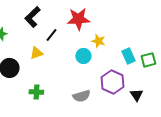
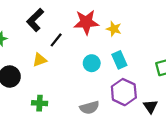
yellow star: (98, 41) -> (114, 29), moved
cyan rectangle: (128, 56) -> (119, 60), moved

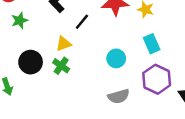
cyan circle: (92, 63) -> (116, 58), moved
green cross: (40, 103) -> (61, 66), moved, turned 32

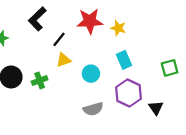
yellow triangle: (64, 44) -> (64, 60), moved
green cross: (61, 66) -> (40, 80), turned 35

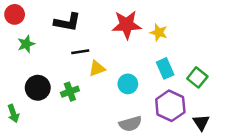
black L-shape: (37, 19) -> (67, 22), turned -125
black line: (59, 39) -> (80, 52), moved, turned 42
green square: (170, 68) -> (197, 77), moved, turned -36

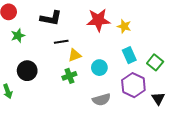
green cross: (70, 92) -> (69, 76), moved

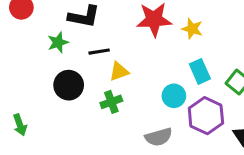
green star: (18, 36) -> (58, 42), moved
cyan circle: (99, 68) -> (174, 96), moved
black circle: (27, 71) -> (69, 85), moved

